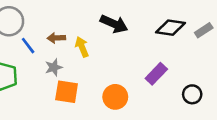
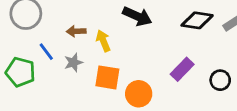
blue line: (28, 46) -> (46, 52), moved
orange square: (67, 92) -> (107, 77), moved
black circle: (192, 94) -> (220, 80), moved

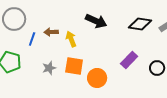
blue line: (46, 52) -> (32, 39), moved, turned 56
gray star: (73, 62) -> (49, 68), moved

